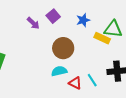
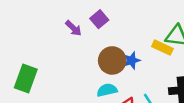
blue star: (83, 20) -> (132, 60), moved

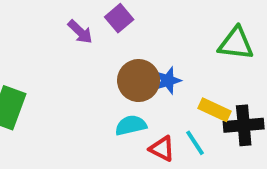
yellow rectangle: (162, 48) -> (214, 110), moved

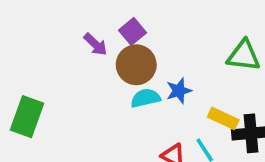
brown circle: (139, 81) -> (136, 65), moved
cyan semicircle: (131, 125) -> (145, 98), moved

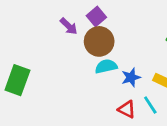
blue star: (179, 91) -> (131, 77), moved

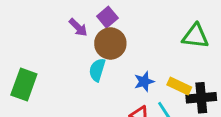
cyan semicircle: (106, 66) -> (97, 70), moved, turned -60

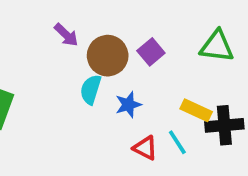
purple square: (107, 17) -> (151, 52), moved
blue star: (144, 82) -> (128, 105), moved

